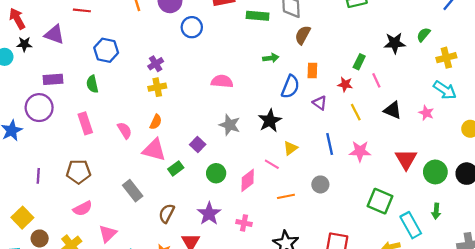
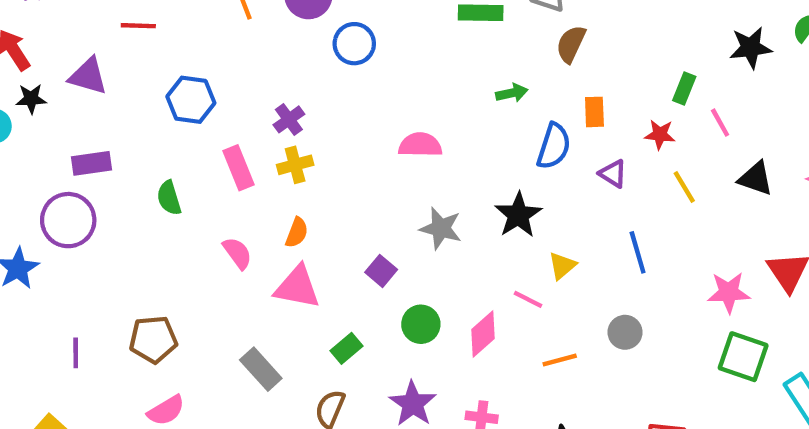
green semicircle: (92, 84) -> (169, 198), moved
pink rectangle: (85, 123) -> (238, 168), moved
pink star: (360, 151) -> (729, 292), moved
green rectangle: (176, 168) -> (346, 348), moved

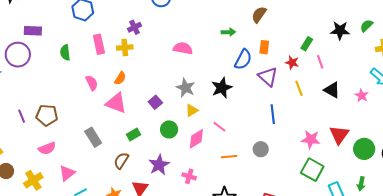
purple cross: (289, 119) -> (134, 27), moved
purple triangle: (613, 174) -> (268, 77), size x1.5
yellow triangle: (562, 266) -> (192, 110), moved
purple line: (76, 353) -> (22, 116), moved, turned -32

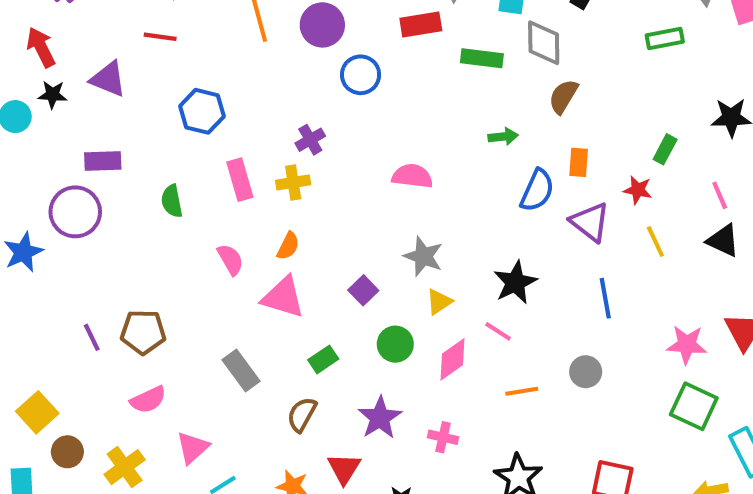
pink line: (320, 62) -> (720, 195), moved
black star: (222, 88) -> (515, 282), moved

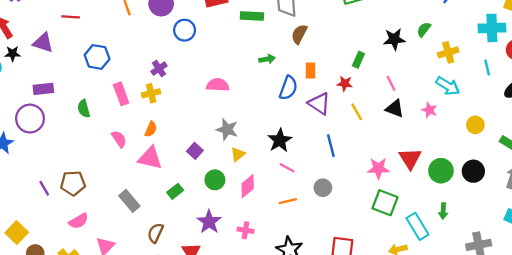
pink line: (498, 331) -> (287, 168), moved
brown semicircle: (302, 414) -> (155, 233), moved

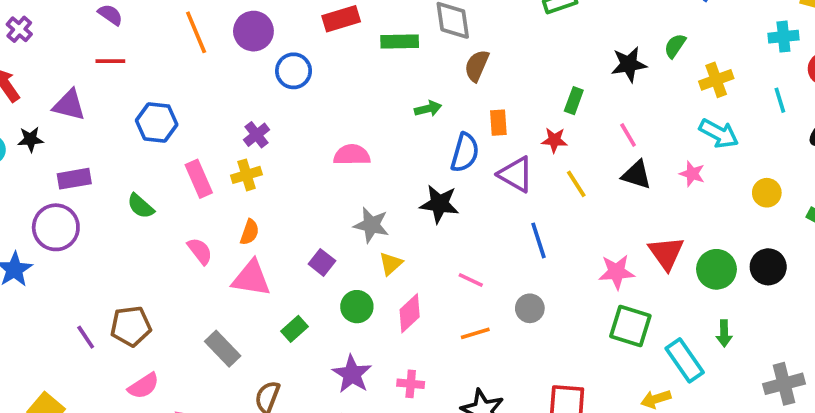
cyan cross: (492, 28) -> (783, 37), size x0.7
black star: (12, 54) -> (31, 139), moved
green semicircle: (84, 109) -> (141, 206), turned -30
black star: (280, 140) -> (439, 204), moved, turned -30

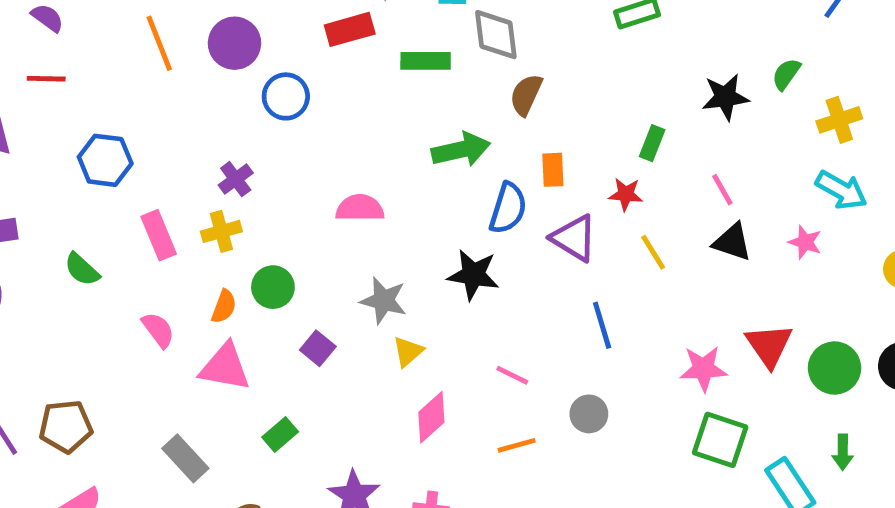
green arrow: (428, 109) -> (461, 150), size x1.6
green circle: (357, 307) -> (273, 287), moved

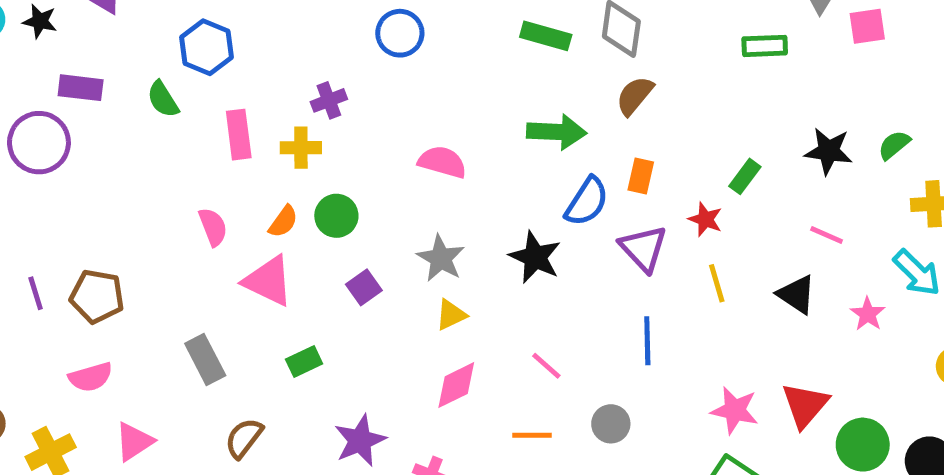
pink line: (722, 190) -> (827, 235), moved, turned -52
green semicircle: (82, 269) -> (163, 99), moved

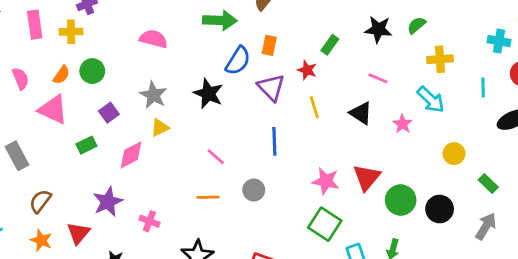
green rectangle: (304, 361) -> (86, 145), moved
pink diamond: (456, 385) -> (131, 155), moved

